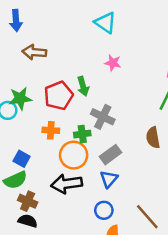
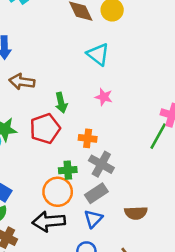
green arrow: (83, 86) -> (61, 103), moved
gray cross: (103, 117) -> (101, 164), moved
orange cross: (51, 130) -> (88, 138), moved
brown semicircle: (153, 138) -> (136, 213), moved, turned -85

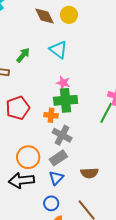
green arrow: (61, 103) -> (23, 55), moved, turned -126
green cross: (68, 170) -> (66, 100), moved, size x1.6

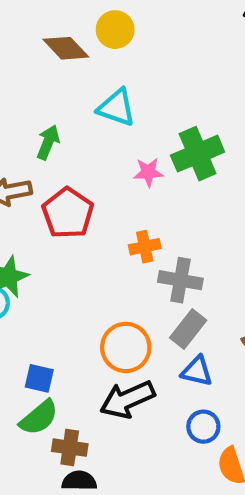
green cross: (66, 100) -> (198, 154), moved
red pentagon: (18, 108) -> (68, 213), moved
blue triangle: (56, 178) -> (197, 371), turned -42

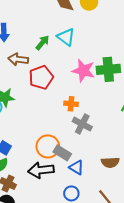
cyan triangle: (116, 108) -> (66, 37), moved
pink star: (148, 172) -> (83, 71), size x1.6
gray rectangle: (188, 329) -> (62, 153), moved, turned 66

